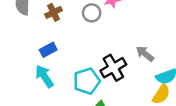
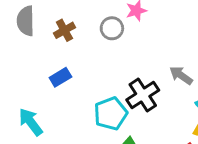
cyan arrow: (44, 76) -> (31, 122), moved

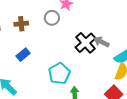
brown cross: (64, 30) -> (21, 24), turned 32
black cross: (143, 95) -> (85, 43), moved

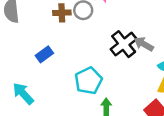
brown cross: (21, 24) -> (62, 13), moved

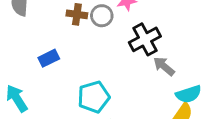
black cross: (124, 44) -> (145, 39), moved

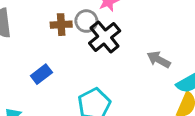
black cross: (145, 39) -> (105, 37), moved

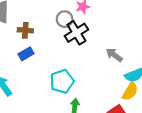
brown cross: (61, 25) -> (25, 30), moved

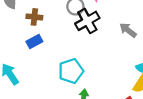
gray arrow: (114, 55) -> (128, 30), moved

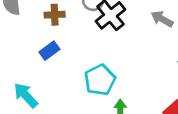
brown cross: (34, 17) -> (55, 15), moved

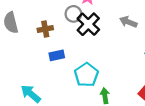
blue rectangle: (49, 51) -> (57, 55), moved, turned 32

